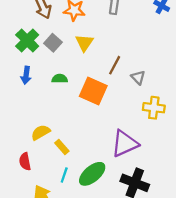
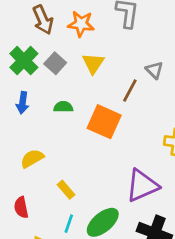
gray triangle: (138, 77) -> (154, 70), moved
yellow semicircle: (41, 132) -> (32, 158), moved

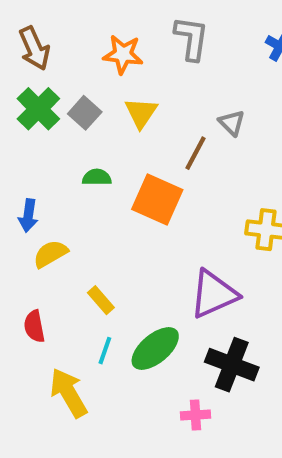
brown arrow: (43, 20) -> (34, 48), moved
blue arrow: (23, 103) -> (28, 216), moved

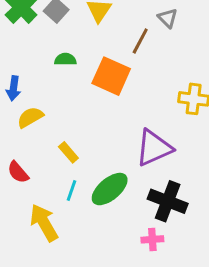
red semicircle: (34, 326) -> (18, 172), turned -30
pink cross: (195, 415) -> (152, 239), moved

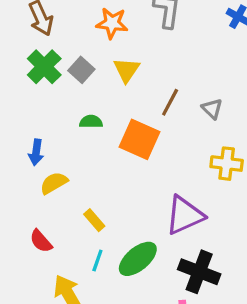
gray triangle: (168, 18) -> (212, 109), moved

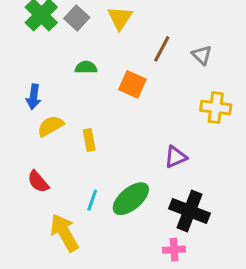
orange square: (139, 139) -> (132, 84), size x0.7
purple triangle: (185, 215) -> (176, 157), size x0.6
yellow rectangle: (94, 220) -> (89, 140), moved, turned 30

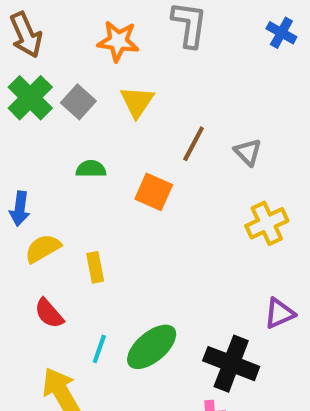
yellow cross: (216, 108) -> (267, 223), turned -32
purple triangle: (176, 157) -> (279, 313), moved
red semicircle: (38, 182) -> (49, 313), moved

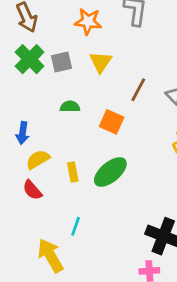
gray square: (78, 102) -> (62, 62), turned 35
red semicircle: (49, 313) -> (32, 190), moved
green ellipse: (152, 347) -> (110, 172), moved

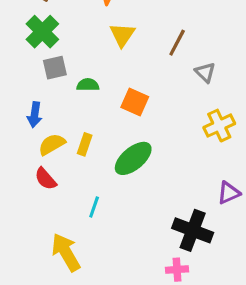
gray square: (62, 62) -> (55, 68), moved
brown line: (138, 90) -> (177, 43), moved
yellow rectangle: (73, 172) -> (85, 144), moved, turned 30
cyan line: (76, 226) -> (94, 207), moved

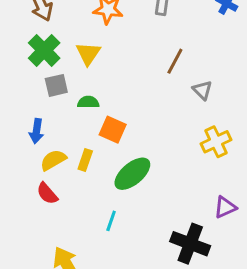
yellow triangle: (122, 35) -> (88, 54), moved
orange square: (135, 102) -> (113, 130), moved
cyan line: (94, 207) -> (111, 221), moved

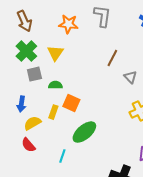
yellow rectangle: (85, 160) -> (53, 112), moved
cyan line: (111, 221) -> (62, 156), moved

